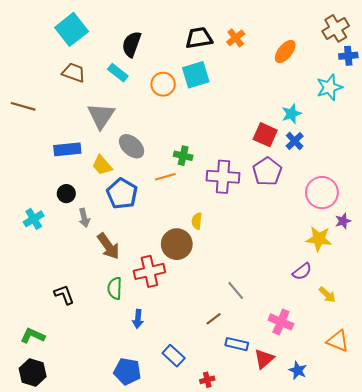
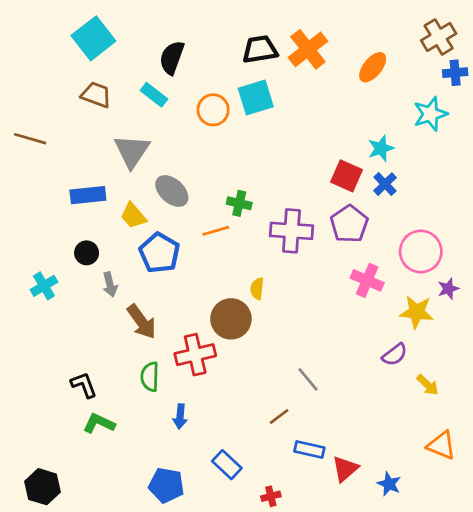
orange cross: (236, 38) -> (308, 49), size x1.6
pink cross: (281, 322) -> (367, 280), moved
green L-shape: (33, 336) -> (99, 423), moved

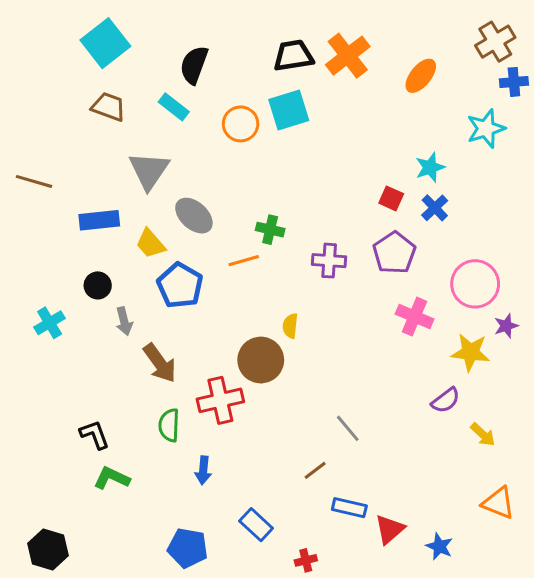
brown line: (30, 139) -> (34, 181), moved
red square: (346, 176) -> (391, 198), size x0.7
purple cross: (291, 231) -> (329, 261), size x0.7

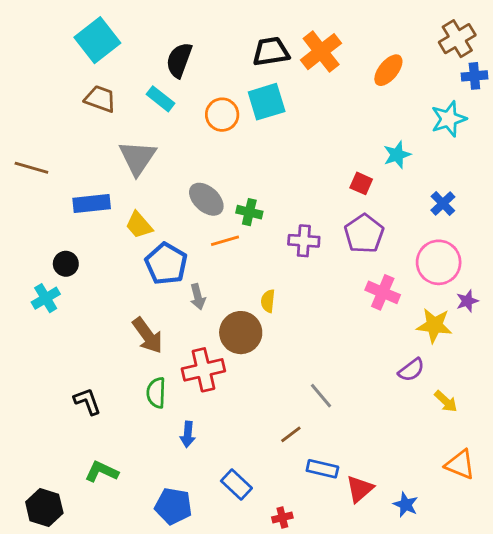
blue cross: (435, 208) -> (443, 204), moved
gray ellipse: (194, 216) -> (206, 199), moved
black circle: (98, 285) -> (66, 264), moved
gray arrow: (124, 321) -> (198, 297), moved
green L-shape: (112, 478) -> (102, 472), moved

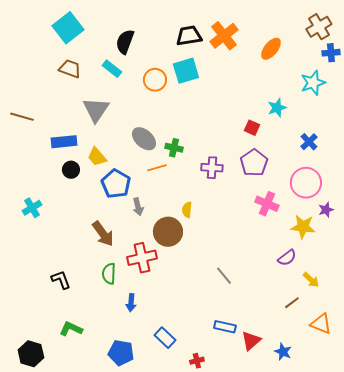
black circle: (66, 264) -> (71, 170), moved
brown line: (291, 434) -> (292, 303), moved

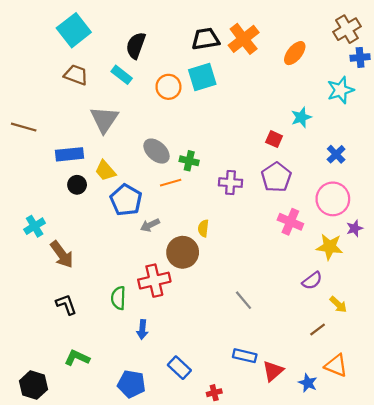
gray arrow: (138, 207) -> (150, 225), turned 78
brown arrow: (103, 234) -> (62, 254), moved
orange triangle: (321, 324) -> (336, 365), moved

